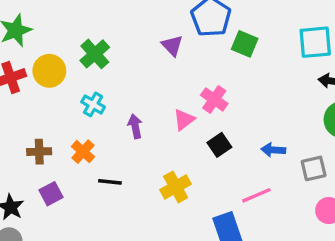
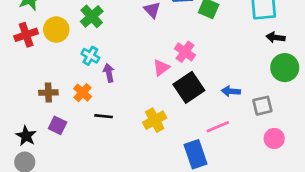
purple arrow: (135, 126) -> (109, 73), moved
black square: (219, 145) -> (189, 87), size x1.6
purple square: (51, 194) -> (58, 125), turned -36

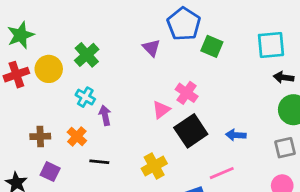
gray square: (262, 106) -> (285, 148), moved

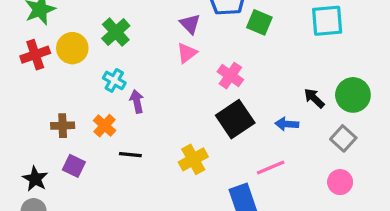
black arrow: (284, 77) -> (314, 98), moved, turned 36
pink triangle: (161, 110) -> (187, 53), moved
gray square: (285, 148) -> (343, 138), turned -35

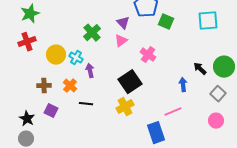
green cross: (116, 32) -> (92, 33), moved
yellow circle: (72, 48) -> (56, 55), moved
black square: (235, 119) -> (130, 82), moved
blue arrow: (287, 124) -> (183, 85), turned 80

